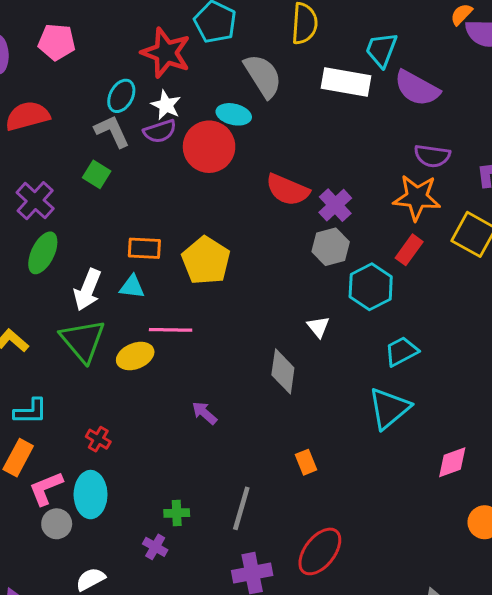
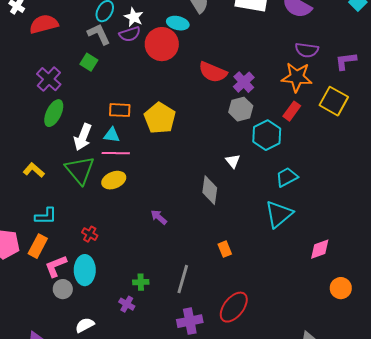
pink line: (171, 330) -> (116, 153), moved

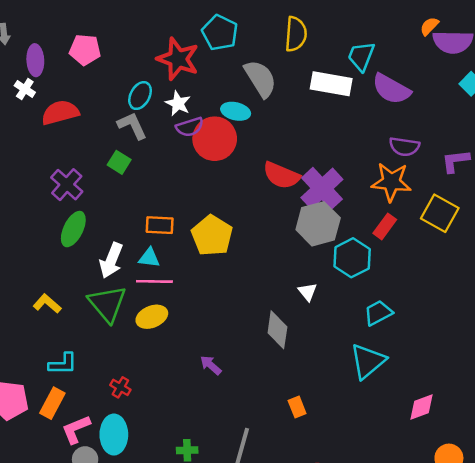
purple semicircle: (130, 34) -> (190, 127), moved
purple cross: (244, 82) -> (322, 188), size x1.5
gray hexagon: (241, 109) -> (318, 224), size x1.4

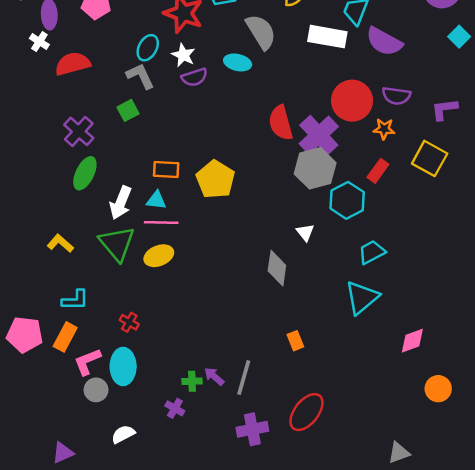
red circle: (215, 139) -> (352, 101), moved
green square: (119, 162) -> (128, 110), turned 30
red semicircle: (281, 175) -> (281, 123), turned 52
orange star: (391, 182) -> (384, 129), size x0.6
purple arrow: (211, 365) -> (214, 376), moved

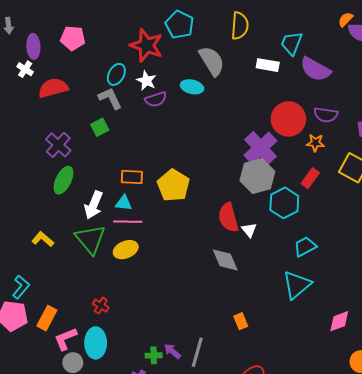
white rectangle: (327, 37) -> (268, 65), size x0.7
red semicircle: (281, 123) -> (228, 217), moved
gray diamond: (277, 268) -> (225, 260), turned -32
cyan L-shape: (75, 300) -> (21, 287), moved, turned -50

